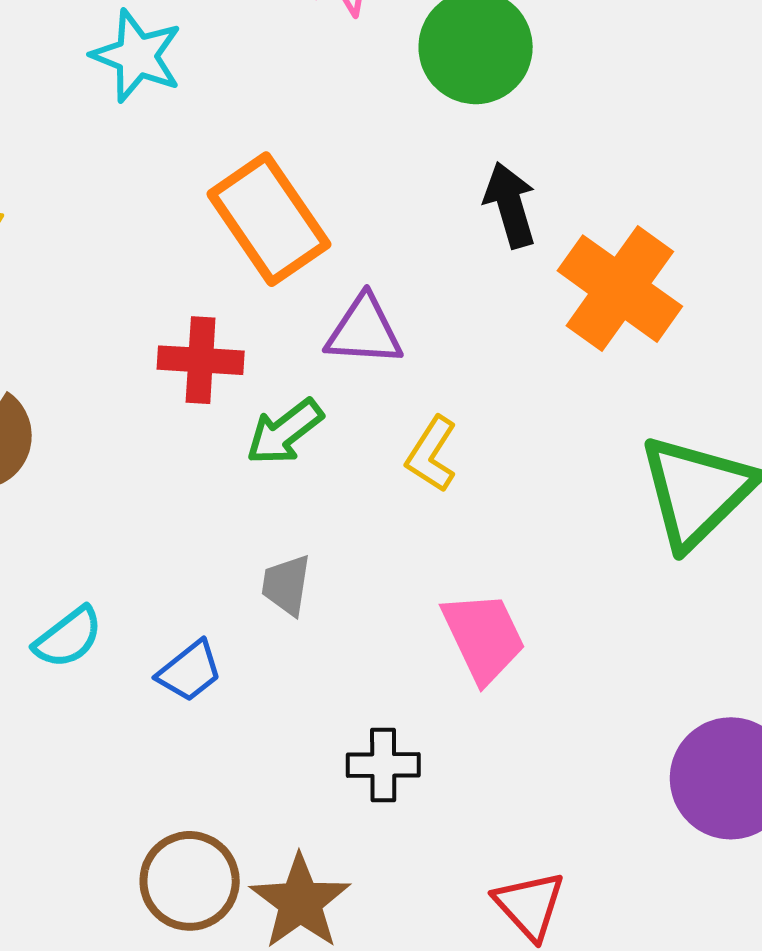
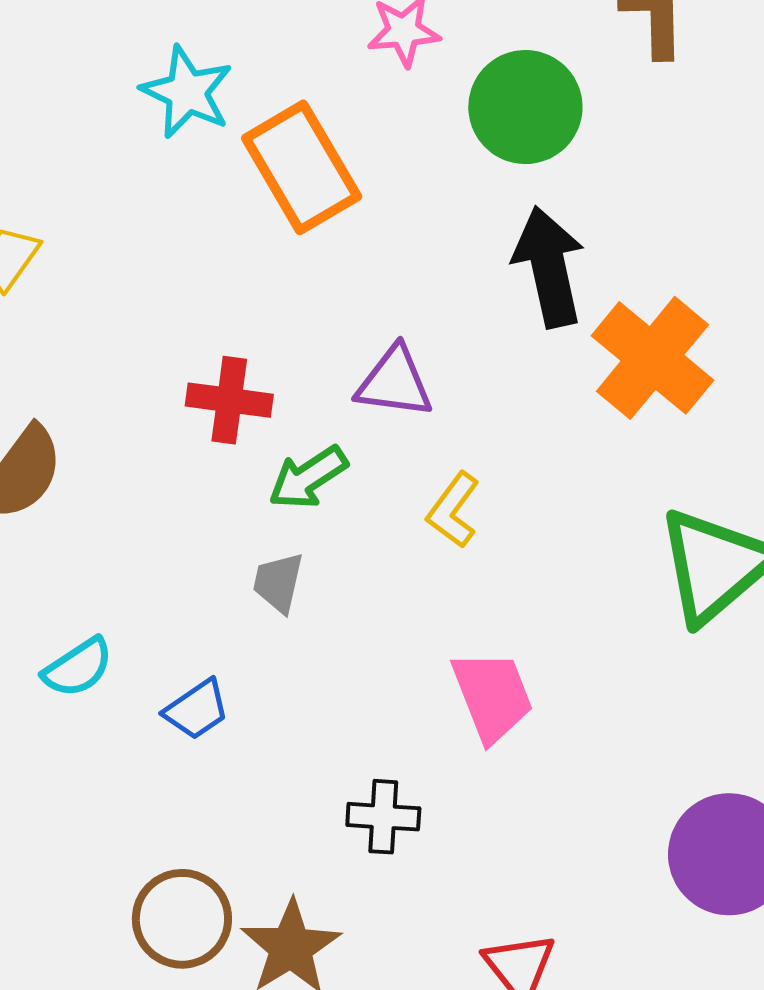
black arrow: (510, 205) -> (549, 267), size x1.4
orange rectangle: (269, 219) -> (302, 167), moved
gray trapezoid: (286, 585) -> (278, 583), moved

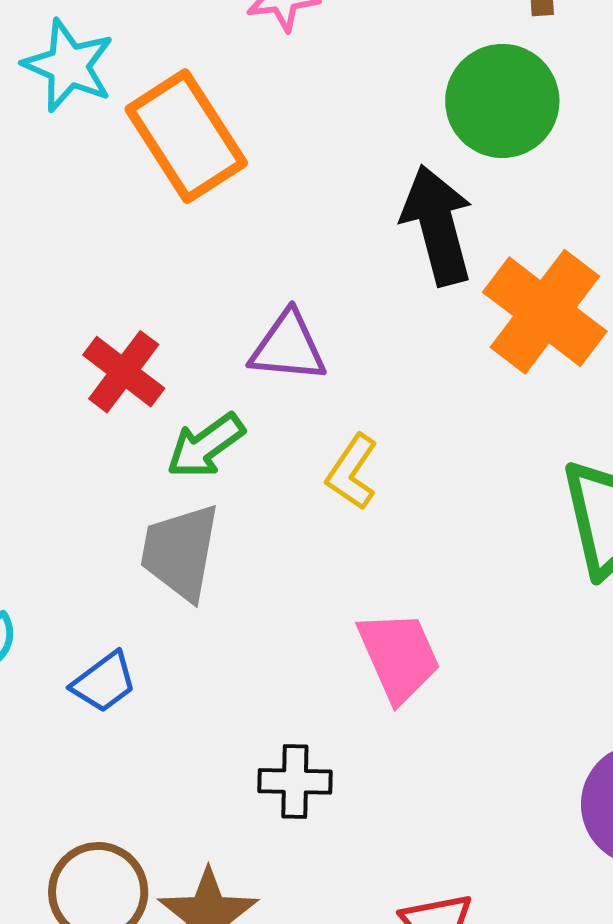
green circle: (525, 107) -> (502, 101), moved
red cross: (229, 400) -> (124, 372), turned 32
gray trapezoid: (278, 583) -> (180, 552), size x1.6

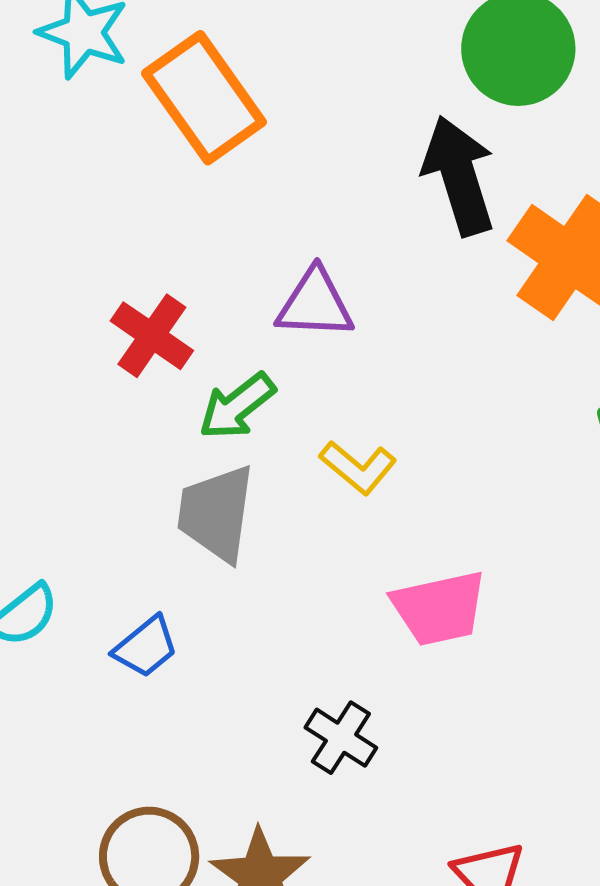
yellow L-shape: (352, 472) -> (358, 467), moved, turned -82
pink trapezoid: (399, 656) -> (439, 608), turned 104
black cross: (295, 781) -> (341, 738), turned 34

